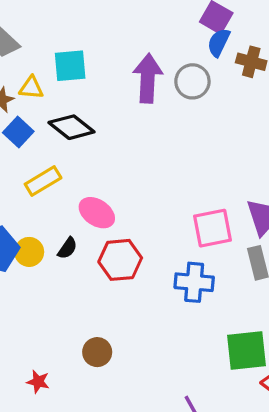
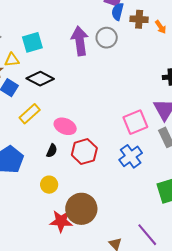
yellow circle: (29, 252) -> (49, 185), moved
blue cross: (194, 282) -> (131, 156), turned -30
brown circle: (97, 352) -> (81, 209), size x1.8
red star: (38, 382) -> (61, 221), moved, size x1.6

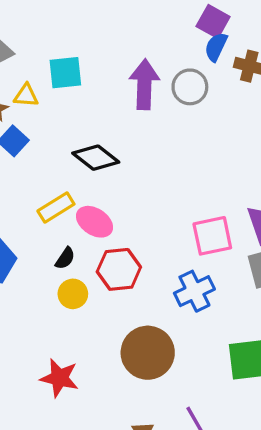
black diamond: (40, 79) -> (96, 158), moved
yellow rectangle: (30, 114) -> (56, 207), moved
yellow circle: (49, 185) -> (73, 294), moved
brown circle: (81, 209) -> (148, 353), moved

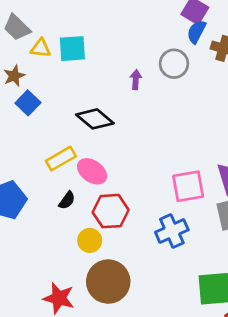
purple arrow: (144, 84) -> (136, 80), moved, size x0.5
yellow triangle: (26, 96) -> (41, 48), moved
yellow circle: (73, 294) -> (90, 240), moved
brown circle: (148, 353) -> (108, 282), moved

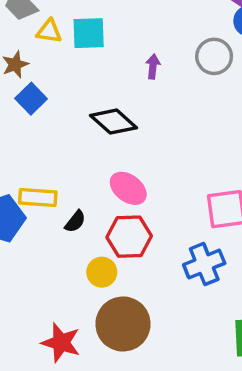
purple arrow: (136, 80) -> (153, 66), moved
yellow rectangle: (61, 159) -> (38, 197), moved, turned 32
pink ellipse: (92, 171) -> (128, 188), moved

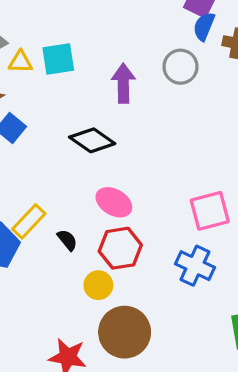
purple arrow: (153, 66) -> (123, 83), size x1.6
yellow rectangle: (38, 197) -> (29, 221), turned -44
black semicircle: (75, 222) -> (67, 240), turned -70
blue cross: (204, 264) -> (195, 266), turned -36

